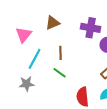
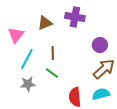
purple cross: (91, 28) -> (75, 17), moved
gray star: (27, 84) -> (28, 84), moved

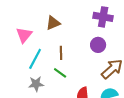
purple cross: (75, 17) -> (103, 17), moved
purple circle: (100, 45) -> (98, 45), moved

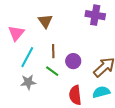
brown triangle: (53, 23) -> (45, 21), turned -42
purple circle: (98, 45) -> (73, 61), moved

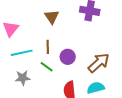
brown triangle: (45, 21) -> (52, 17), moved
cyan line: (27, 57) -> (22, 53), turned 50

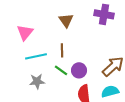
purple circle: (68, 57) -> (79, 70), moved

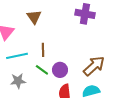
brown triangle: (66, 20) -> (34, 17), moved

